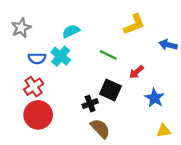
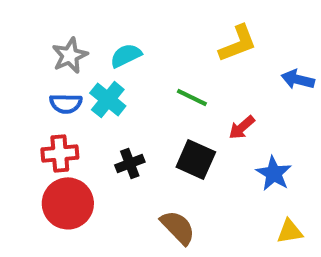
gray star: (21, 28) -> (70, 56), moved
red cross: (34, 87) -> (60, 153), turned 30
black cross: (90, 104) -> (130, 163), moved

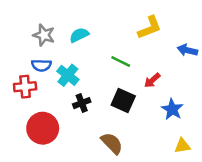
gray star: (70, 56) -> (44, 35), turned -30
cyan cross: (108, 100) -> (68, 75), moved
red cross: (60, 153) -> (25, 87), moved

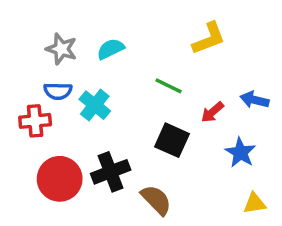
blue arrow: (187, 50) -> (254, 100), moved
black cross: (82, 103) -> (111, 172), moved, size x1.5

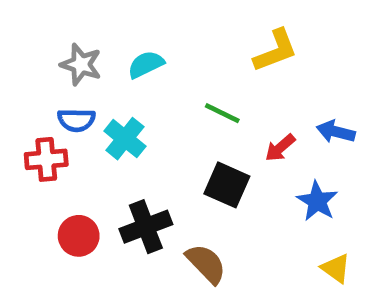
red circle: (60, 179) -> (79, 236), size x0.7
yellow triangle: (254, 203) -> (336, 268), turned 45

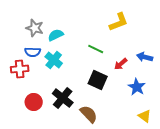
cyan semicircle: (146, 64) -> (56, 35), moved
black cross: (146, 227) -> (63, 98), turned -30

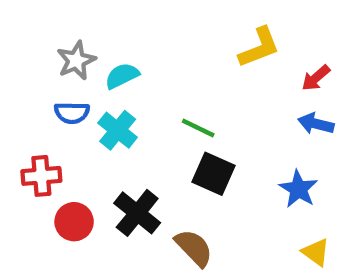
gray star: (35, 28) -> (76, 60), turned 30
green line: (96, 49) -> (198, 128), moved
red arrow: (121, 64) -> (316, 78), moved
red cross: (20, 69) -> (41, 176), moved

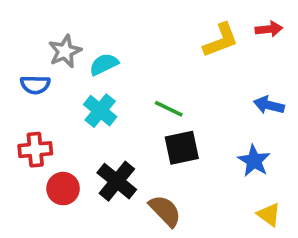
red arrow: (316, 78) -> (269, 29), moved, turned -145
blue semicircle: (72, 113) -> (35, 85), moved
black square: (213, 174) -> (182, 148), turned -36

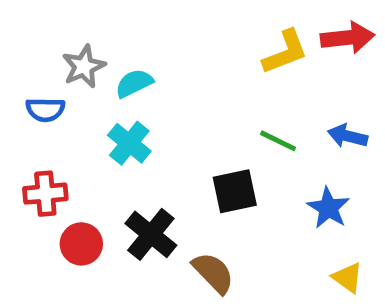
red arrow: (269, 29) -> (348, 38), size x1.5
green line: (169, 109) -> (278, 141), moved

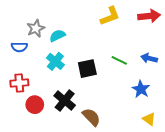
yellow L-shape: (285, 52) -> (110, 16), moved
black square: (235, 191) -> (87, 69), moved

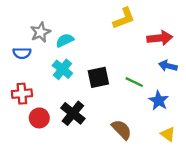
red arrow: (149, 16) -> (160, 38), moved
green line: (119, 60) -> (134, 82), moved
brown semicircle: (91, 117) -> (122, 130), moved

